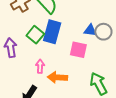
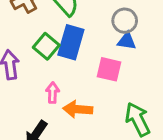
gray circle: (103, 32) -> (125, 21), moved

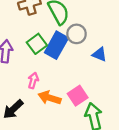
gray circle: (125, 21) -> (77, 34), moved
pink square: (109, 69) -> (78, 96), moved, turned 30

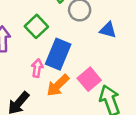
blue rectangle: (56, 45) -> (58, 54), moved
orange arrow: (50, 98) -> (58, 85), turned -55

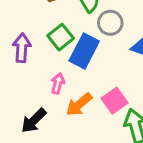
blue rectangle: (58, 54) -> (84, 51), moved

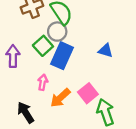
gray circle: (110, 23) -> (57, 32), moved
black arrow: (34, 121) -> (26, 112), turned 105

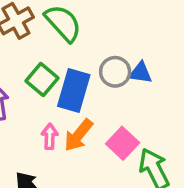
gray circle: (57, 32) -> (115, 72), moved
orange arrow: (60, 98) -> (78, 135), moved

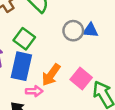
blue rectangle: (74, 91) -> (21, 66), moved
pink arrow: (50, 136) -> (34, 91), moved, turned 91

